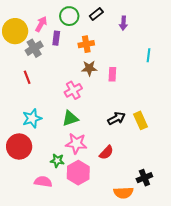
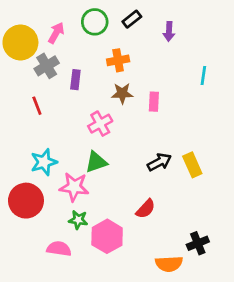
purple rectangle: (56, 38) -> (75, 80), moved
pink star: (76, 143) -> (74, 187), moved

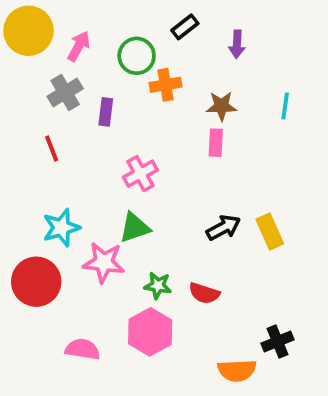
green circle: (95, 22) -> (137, 56), moved
yellow circle: (20, 42) -> (28, 31), moved
brown star: (122, 93) -> (222, 106), moved
red semicircle: (146, 209) -> (204, 293), turned 65
green star: (78, 220) -> (158, 286), moved

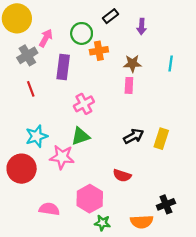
pink arrow: (79, 46) -> (46, 38), moved
gray cross: (65, 93) -> (27, 55), moved
purple rectangle: (106, 112) -> (63, 67), size x1.5
yellow rectangle: (270, 231) -> (161, 139), turned 42
green star: (158, 286) -> (102, 223), moved

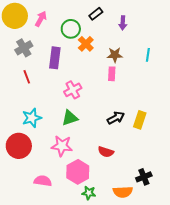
pink arrow: (46, 38) -> (41, 19), moved
orange cross: (99, 51) -> (86, 44), turned -35
pink star: (62, 157) -> (62, 146), moved

